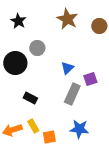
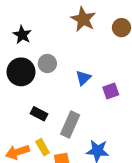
black star: (18, 21) -> (22, 35), moved
gray circle: (37, 48) -> (47, 63), moved
gray rectangle: (72, 94) -> (70, 124), moved

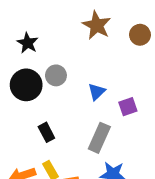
black rectangle: (39, 114) -> (46, 132), turned 35
gray rectangle: (70, 124) -> (99, 138), moved

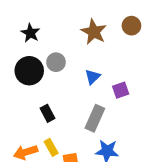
brown star: (97, 25) -> (94, 32), moved

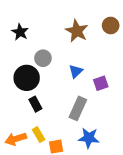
black circle: (29, 71) -> (27, 78), moved

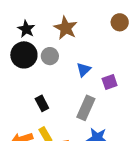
brown star: (77, 31) -> (66, 28), moved
black circle: (27, 78) -> (24, 55), moved

